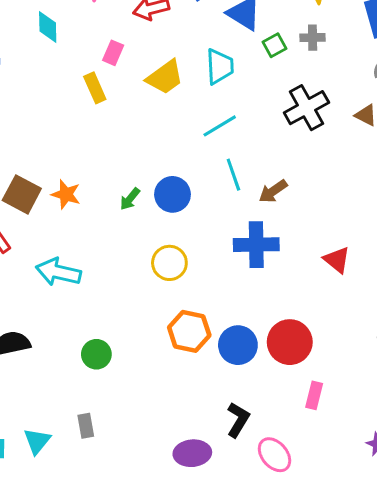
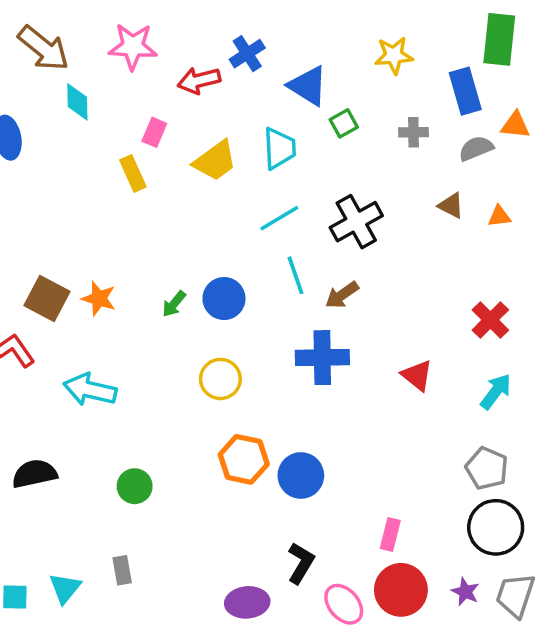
gray cross: (313, 38) -> (413, 132), moved
black cross: (306, 108) -> (356, 222), moved
red circle: (290, 342) -> (401, 590), moved

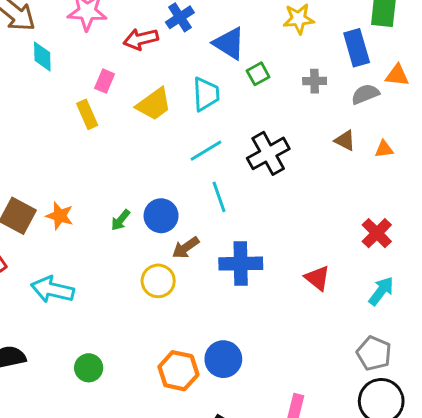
brown arrow: (342, 295) -> (186, 248), moved
orange hexagon: (244, 459) -> (178, 371), moved

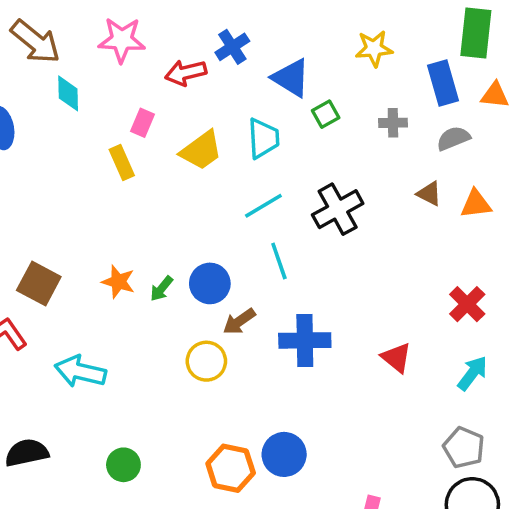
orange triangle: (397, 75) -> (495, 95), moved
orange triangle: (384, 149) -> (476, 204), size x1.4
orange star: (60, 216) -> (118, 282), moved

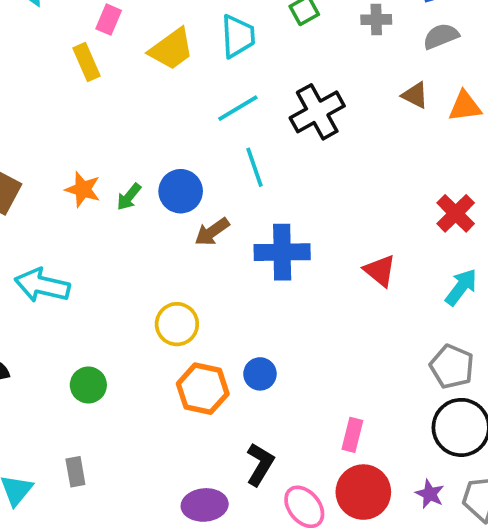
yellow circle: (206, 361) -> (177, 324), moved
blue circle: (284, 454) -> (260, 374), size x0.7

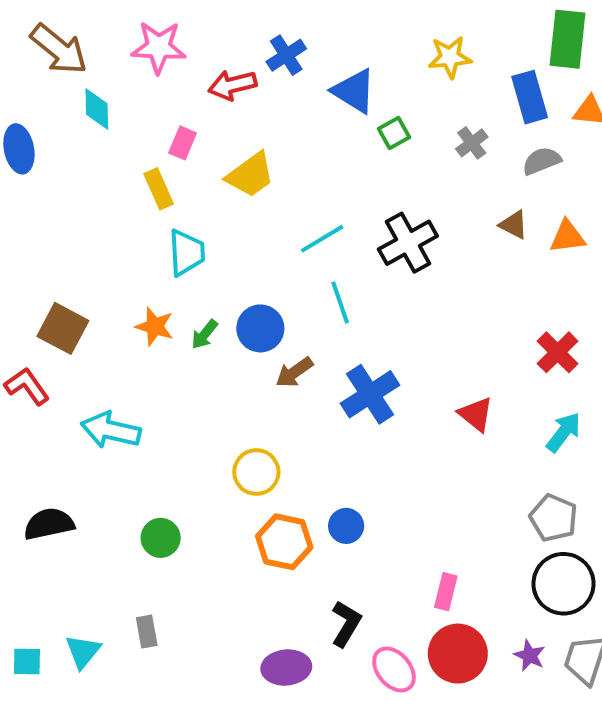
gray cross: (376, 20) -> (472, 143), turned -36
cyan trapezoid: (238, 36) -> (187, 253), moved
blue cross: (282, 252) -> (370, 394), turned -32

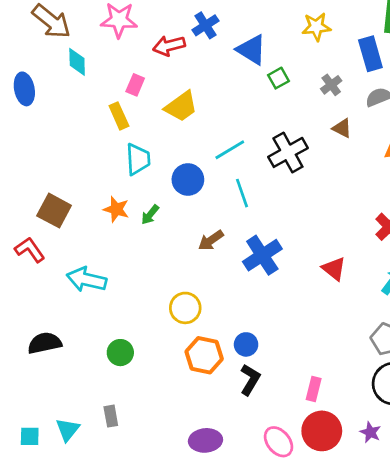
brown triangle: (514, 225) -> (342, 128), moved
blue circle: (260, 328) -> (188, 179), moved
black L-shape: (346, 624) -> (250, 380), moved

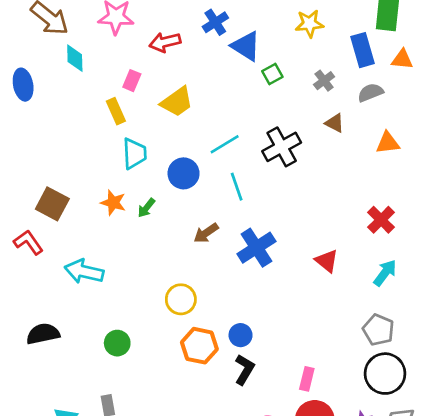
blue cross: (205, 25) -> (215, 22), moved

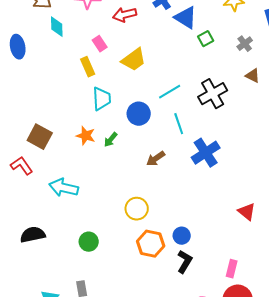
pink rectangle: (132, 81) -> (100, 44), turned -56
blue cross: (256, 248) -> (206, 153), moved
red triangle: (327, 261) -> (247, 212), moved

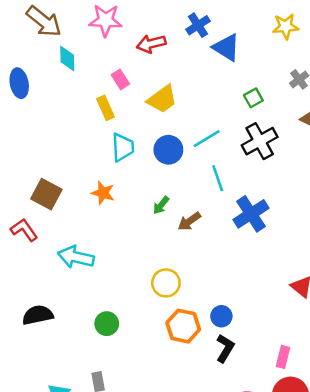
green square: (206, 39) -> (253, 98), moved
blue circle: (139, 114) -> (168, 150), moved
green arrow: (111, 140) -> (161, 205), moved

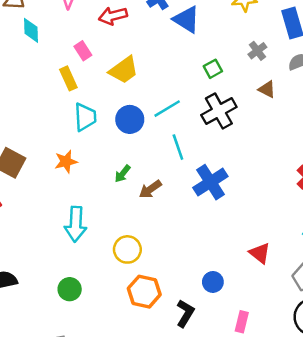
orange star: (103, 193) -> (66, 162), turned -30
cyan arrow: (76, 257) -> (76, 224), moved, turned -100
blue circle: (221, 316) -> (213, 282), moved

